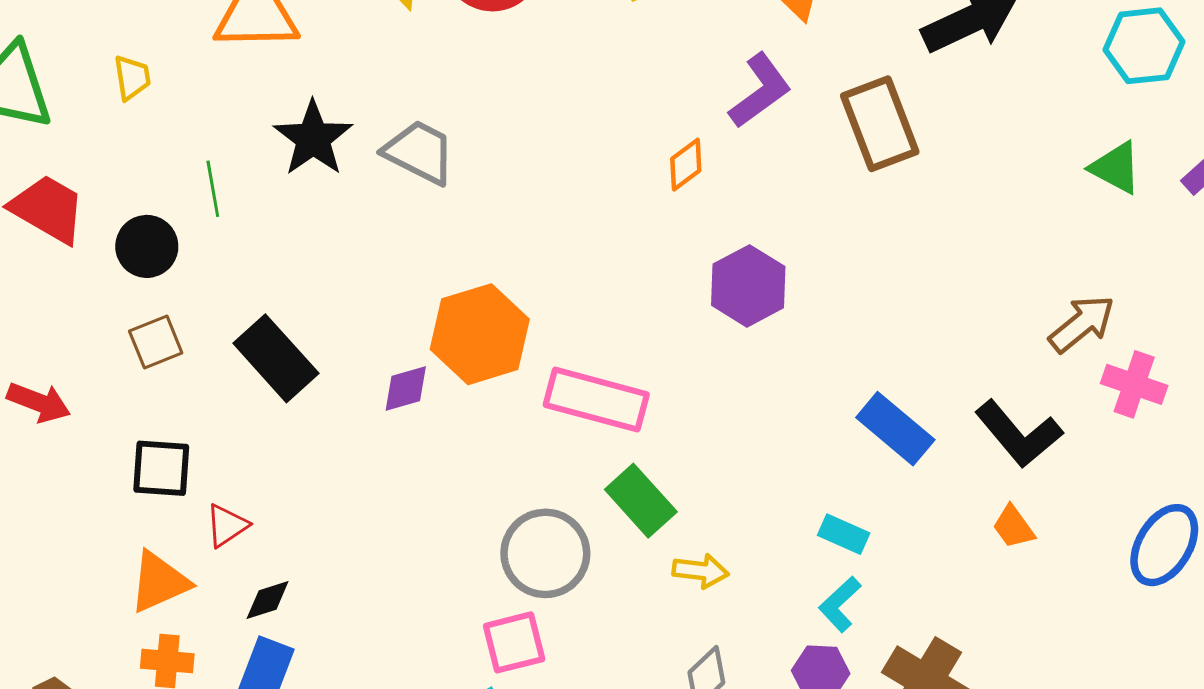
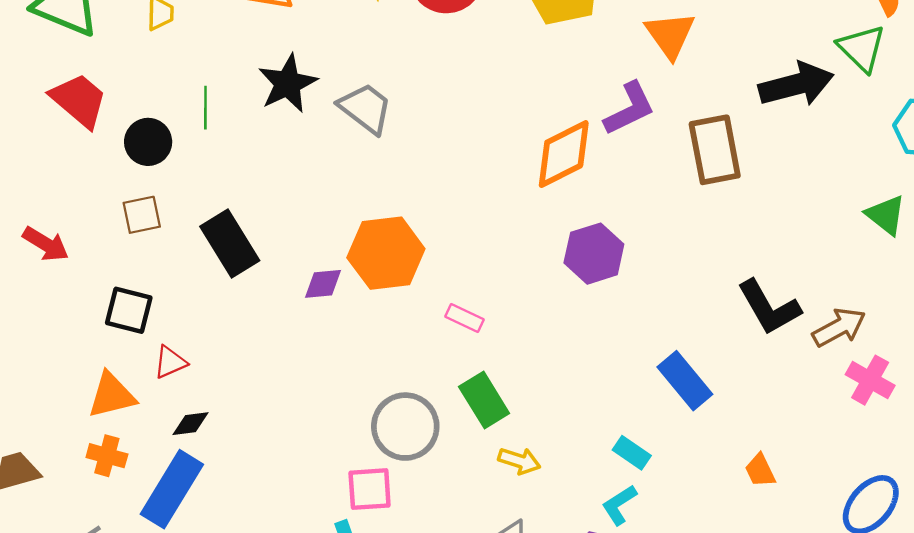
orange diamond: (686, 165) -> (564, 154), size x1.8
pink rectangle: (596, 400) -> (464, 318), size x0.5
black L-shape: (1019, 434) -> (769, 307), moved

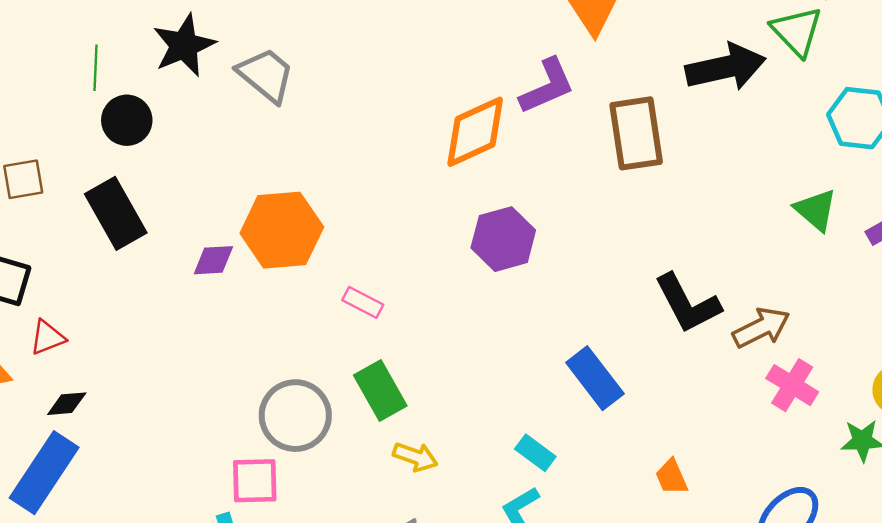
black circle: (148, 142) -> (127, 120), moved

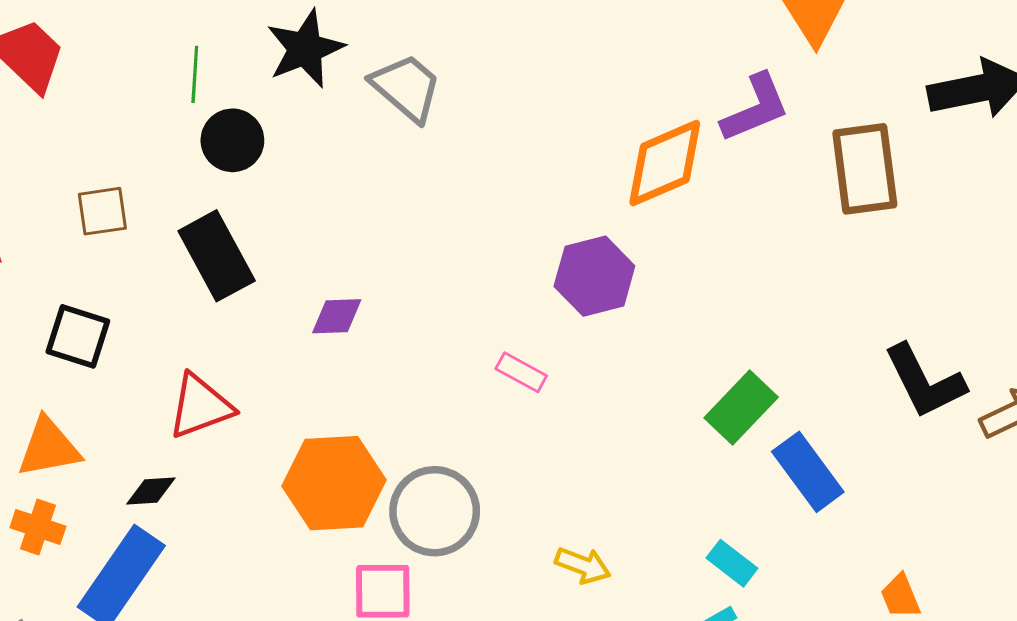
orange hexagon: (282, 230) -> (334, 483), moved
purple hexagon: (503, 239) -> (594, 276), moved
red triangle: (47, 337) -> (200, 406), moved, size x1.5
green rectangle: (380, 391) -> (741, 408), moved, turned 72

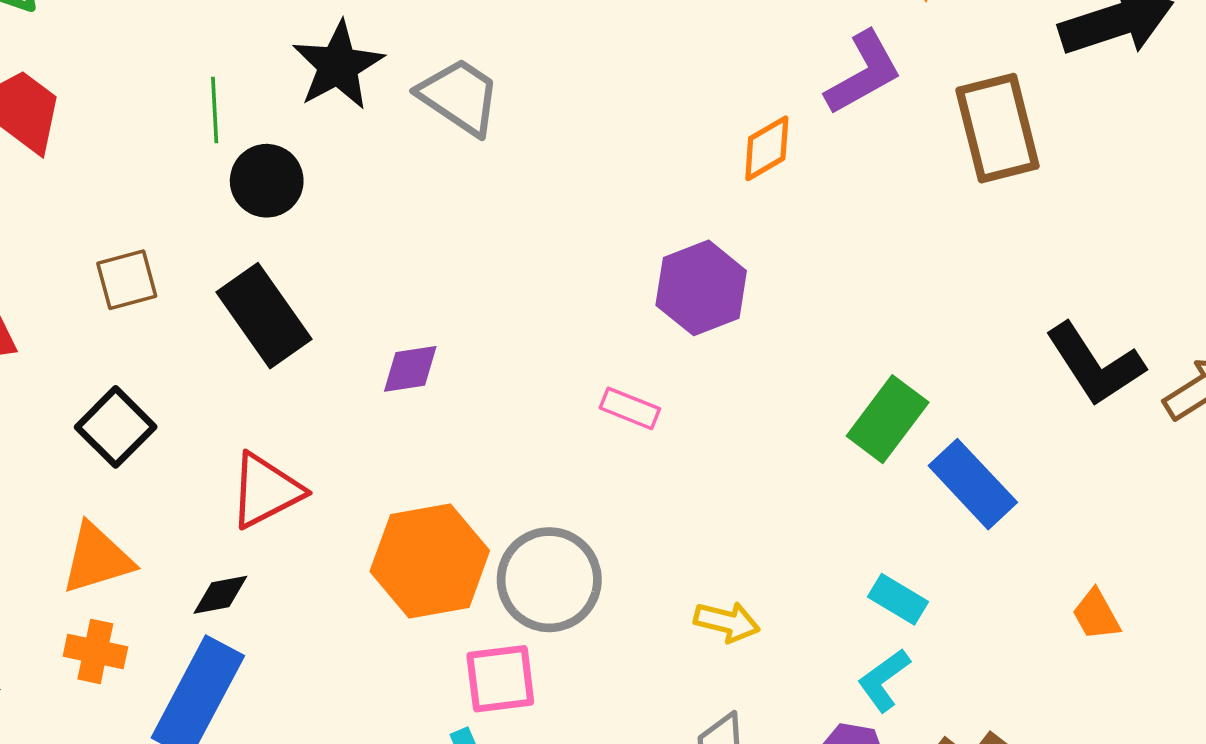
orange diamond: (665, 163) -> (767, 148), size x0.6
black square: (78, 336) -> (116, 427), turned 34

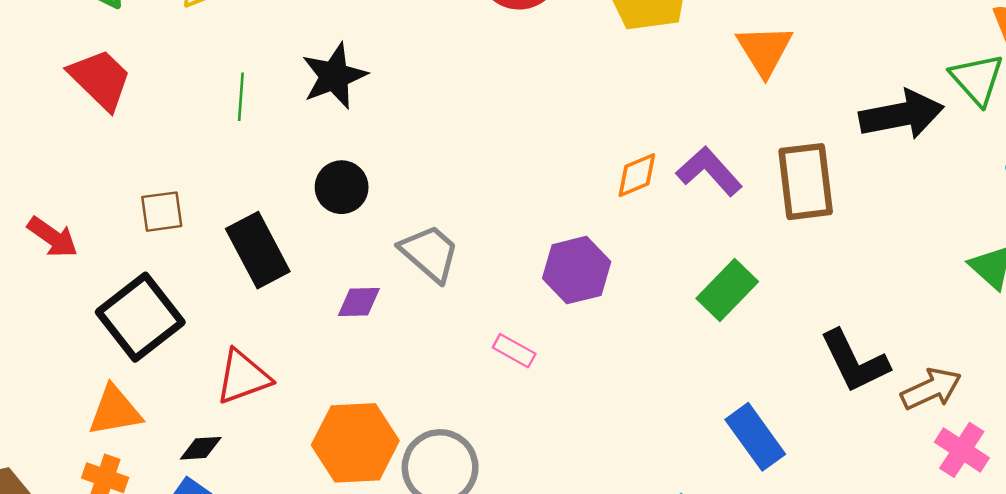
purple L-shape: (863, 73) -> (709, 171), moved, turned -110
gray trapezoid: (459, 96) -> (430, 253), moved
black circle: (267, 181) -> (342, 187), moved
green rectangle: (888, 419) -> (727, 290), moved
black square: (116, 427) -> (140, 317), size x1.5

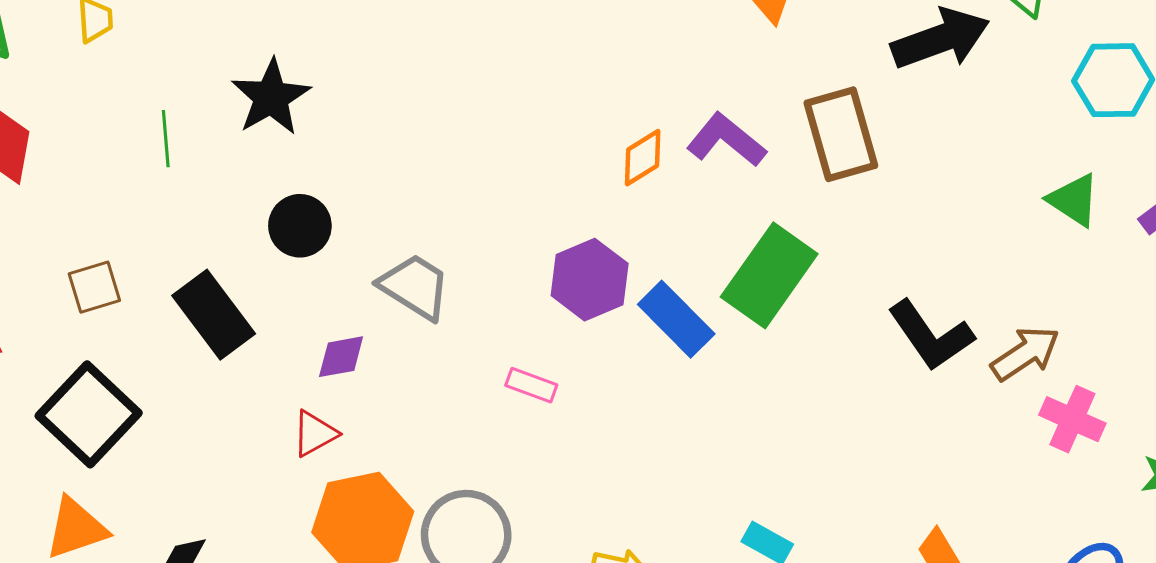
green rectangle: (727, 290) -> (769, 275), size x1.4
red triangle: (243, 377) -> (315, 434), moved, size x0.7
blue rectangle: (755, 437) -> (676, 319), moved

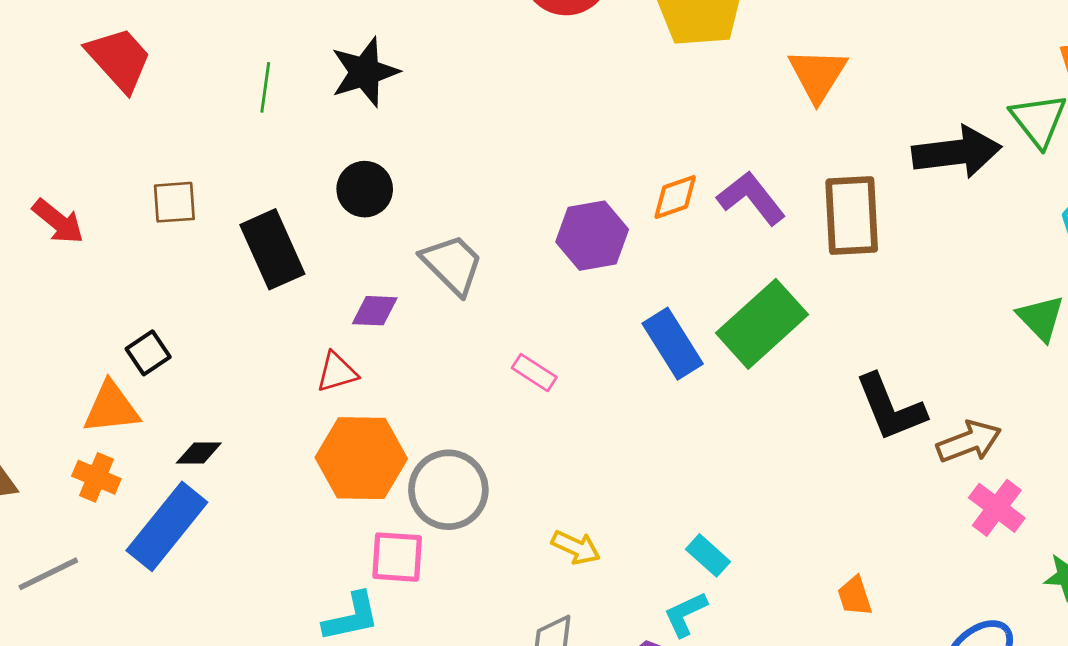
purple hexagon: (590, 280) -> (592, 236), moved
black square: (89, 414) -> (148, 353), moved, size x0.5

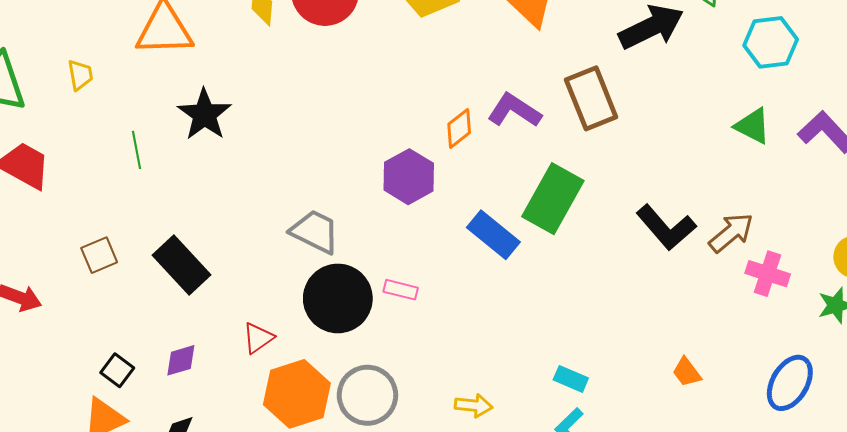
black circle: (365, 189) -> (338, 298), moved, size x1.6
purple diamond: (375, 311) -> (181, 360), moved

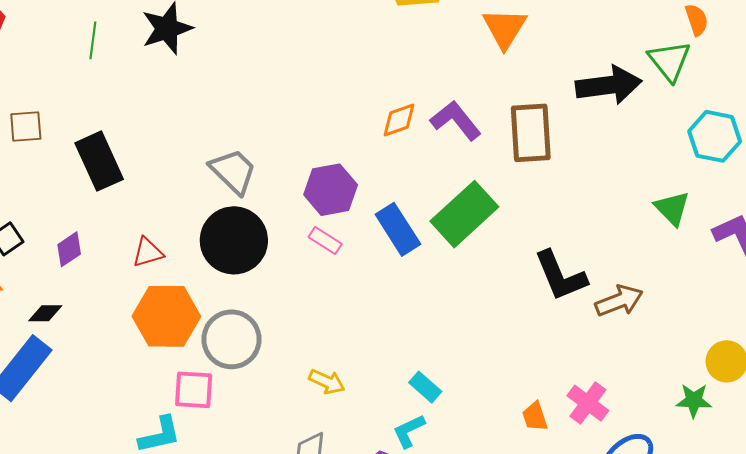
purple hexagon: (409, 177) -> (331, 190), moved
pink cross: (768, 274) -> (588, 403), moved
pink rectangle: (401, 290) -> (325, 240), moved
purple diamond: (181, 360) -> (69, 249), turned -36

